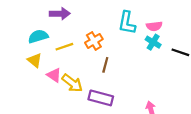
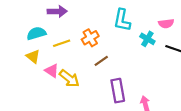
pink semicircle: (154, 26) -> (166, 23), moved
brown line: (105, 65) -> (101, 61), turned 40
purple rectangle: (101, 98) -> (118, 91), moved, turned 65

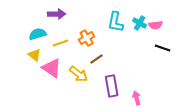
cyan cross: (147, 39) -> (140, 23), moved
pink triangle: (52, 71) -> (52, 68), size x1.5
yellow arrow: (69, 78) -> (79, 74), moved

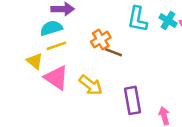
cyan semicircle: (38, 34) -> (51, 28), moved
yellow line: (61, 43) -> (56, 46), moved
brown line: (97, 59) -> (113, 52), moved, turned 56

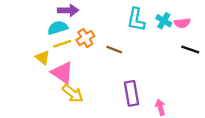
orange cross: (101, 40) -> (85, 38), moved
yellow arrow: (91, 85) -> (73, 93), moved

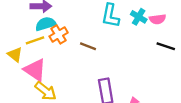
cyan semicircle: (58, 28) -> (46, 24), moved

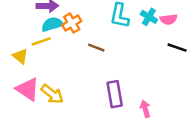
orange cross: (59, 34) -> (72, 23), moved
pink triangle: (35, 70) -> (28, 89), moved

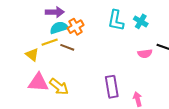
pink semicircle: (169, 19) -> (145, 54), moved
brown line: (96, 48) -> (67, 47), moved
pink triangle: (28, 89) -> (38, 83), turned -30

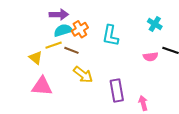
cyan L-shape: (116, 20) -> (110, 36), moved
cyan cross: (141, 21) -> (155, 24), moved
yellow arrow: (59, 87) -> (83, 75), moved

